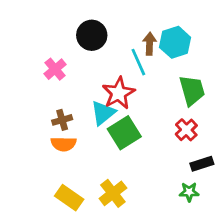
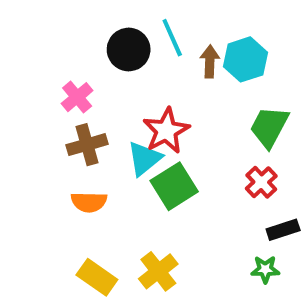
cyan line: (138, 62) -> (172, 38), moved
green trapezoid: (192, 90) -> (269, 127), turned -136
brown cross: (62, 120) -> (87, 145), moved, size x1.4

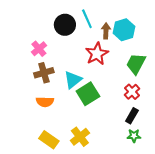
red star: (166, 131) -> (97, 54), moved
black rectangle: (283, 230) -> (132, 116), moved, turned -42

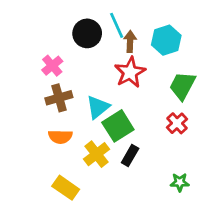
brown arrow: (106, 31) -> (130, 41), moved
black rectangle: (132, 116) -> (130, 155), moved
yellow cross: (80, 137) -> (97, 154), moved

